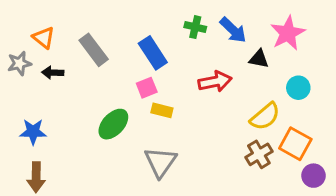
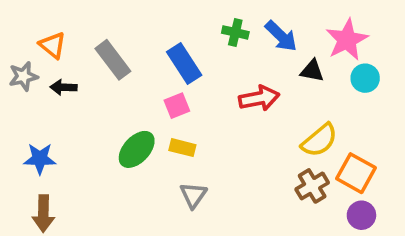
cyan circle: (298, 88) -> (365, 78), moved
yellow rectangle: (162, 110) -> (182, 148), moved
gray triangle: (160, 162) -> (193, 195), size x0.7
purple circle: (313, 176) -> (361, 215), moved

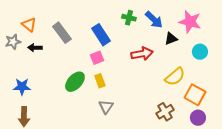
pink star: (347, 40) -> (190, 22), turned -30
black triangle: (312, 71) -> (171, 39), turned -32
cyan circle: (365, 78) -> (200, 52), moved
yellow rectangle: (182, 148) -> (100, 81), turned 56
brown cross: (312, 186) -> (165, 112), moved

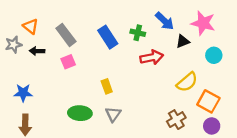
green cross: (129, 18) -> (138, 33), moved
pink square: (97, 58) -> (68, 62), moved
green ellipse: (75, 82) -> (80, 113), moved, turned 50

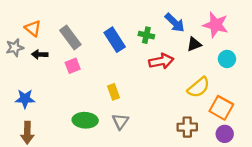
brown cross: (176, 120) -> (187, 127), turned 30

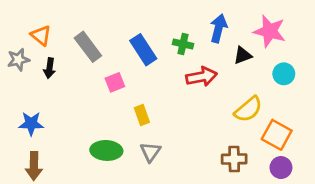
blue arrow: (175, 23) -> (219, 28), turned -120
black arrow: (40, 54) -> (50, 68), turned -84
pink square: (73, 66) -> (115, 82), moved

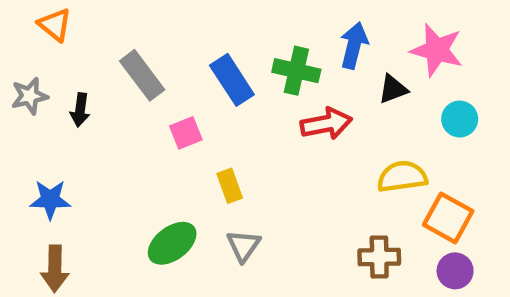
orange triangle: (41, 35) -> (55, 25), moved
green cross: (183, 44) -> (296, 71), size x1.4
yellow semicircle: (248, 109) -> (402, 177), turned -148
green ellipse: (106, 150) -> (172, 243), turned -40

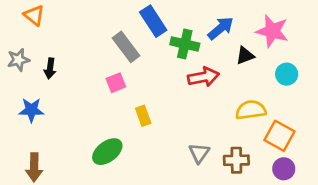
blue arrow: (354, 45) -> (221, 28), turned 36
gray rectangle: (142, 75) -> (126, 47), moved
blue rectangle: (232, 80) -> (153, 21), moved
blue star: (50, 200) -> (31, 110), moved
gray triangle: (243, 246) -> (199, 153), moved

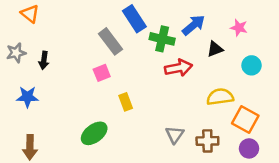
pink star: (272, 31) -> (239, 28), size x0.6

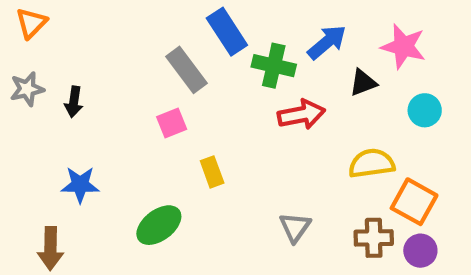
orange triangle: (30, 14) -> (31, 23), moved, turned 36
pink star: (239, 28) -> (403, 46), size x1.5
blue star: (27, 97) -> (80, 185), moved
brown cross: (207, 141) -> (374, 238), moved

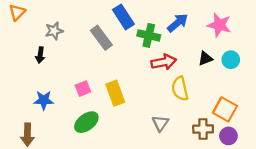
black triangle: (363, 83) -> (205, 59), moved
gray star: (27, 89) -> (54, 31), moved
pink square: (172, 123) -> (83, 89), moved
yellow semicircle: (372, 163) -> (180, 89), moved, turned -95
yellow rectangle: (212, 172) -> (115, 93), size x1.5

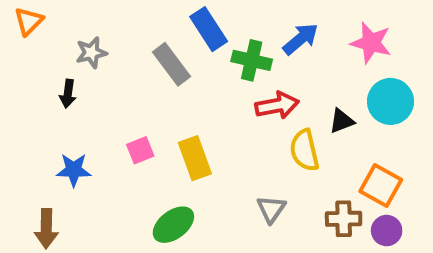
black triangle: (205, 59) -> (342, 121), moved
cyan circle: (231, 60) -> (390, 101), size x1.5
green ellipse: (86, 122) -> (173, 225), moved

